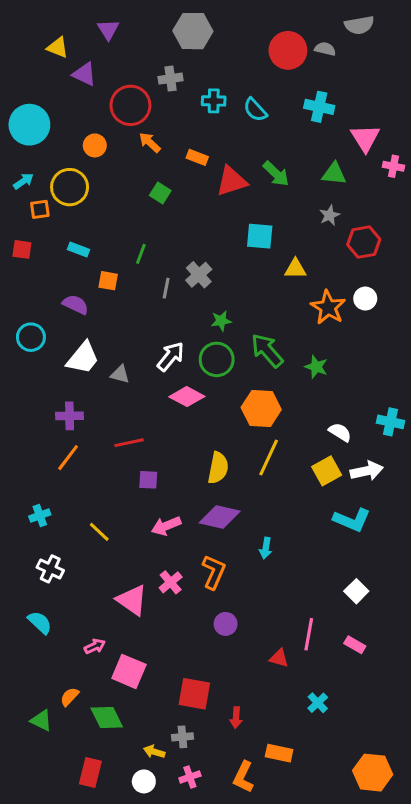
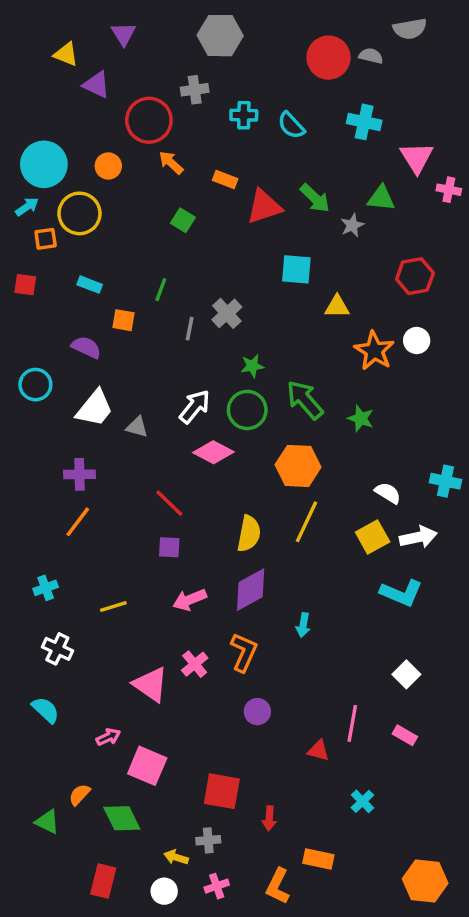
cyan circle: (29, 125) -> (44, 164), moved
gray star: (330, 215) -> (352, 225), moved
red line: (129, 443) -> (169, 503), moved, turned 56
purple diamond: (220, 517) -> (251, 590), turned -42
yellow line: (99, 532) -> (113, 607), turned -60

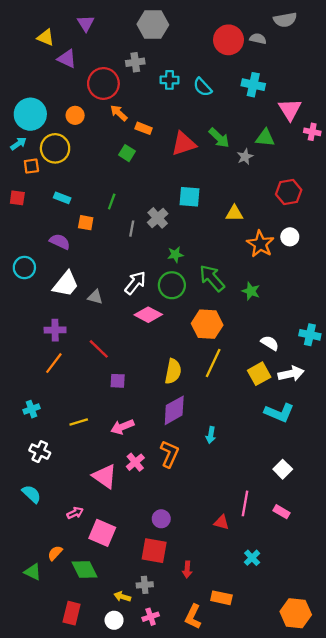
orange rectangle: (225, 180) -> (144, 128), moved
cyan square: (296, 269) -> (190, 197), moved
red line: (169, 503) -> (99, 349), moved
pink arrow: (190, 600) -> (122, 427), moved
purple circle: (257, 712) -> (161, 519), moved

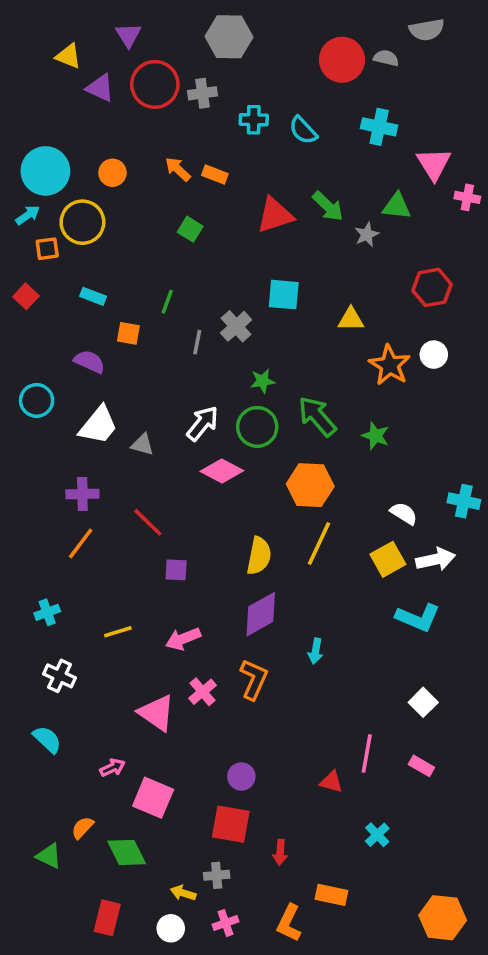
red circle: (103, 83) -> (155, 84), moved
orange rectangle: (144, 128) -> (215, 174), moved
red square: (17, 198) -> (26, 296), turned 35

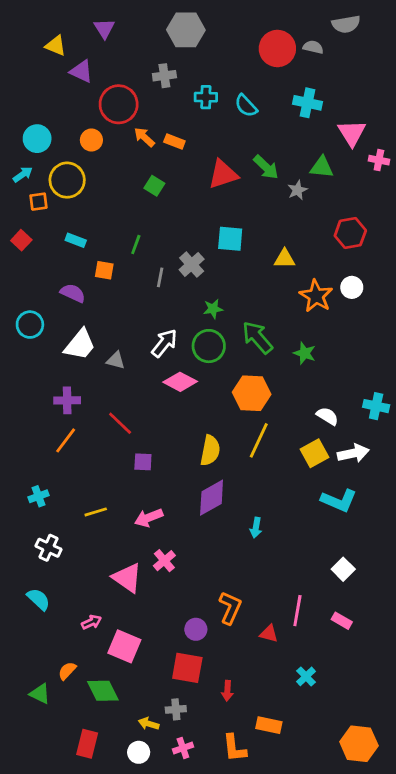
red circle: (155, 84) -> (119, 104), moved
cyan circle: (45, 171) -> (37, 139), size x0.7
orange L-shape: (254, 679) -> (230, 608), moved
orange L-shape: (289, 923) -> (234, 748), turned -32

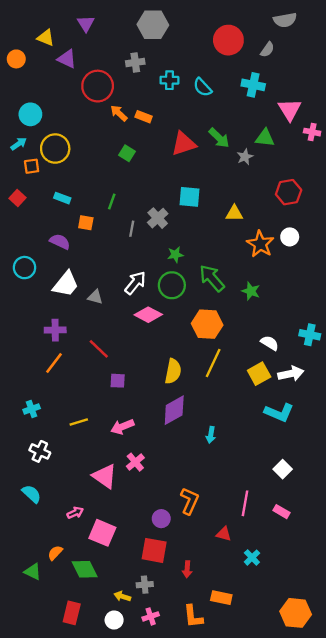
gray semicircle: (313, 47) -> (267, 50), moved, turned 112
orange circle: (91, 140) -> (16, 59), moved
red triangle: (269, 634) -> (224, 534), moved

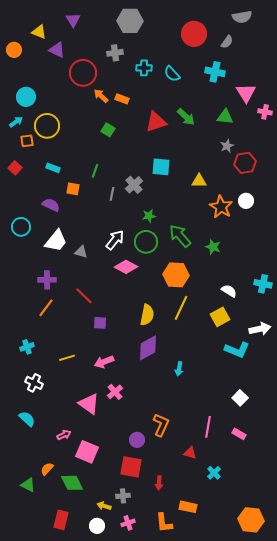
gray star: (245, 157) -> (227, 146), moved
white arrow: (291, 374) -> (260, 329), moved

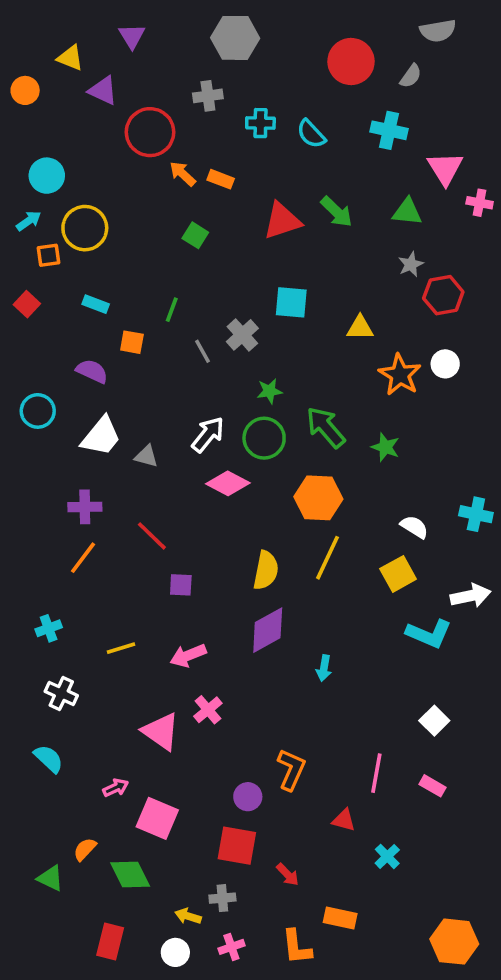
gray line: (112, 194) -> (203, 351), turned -40
red arrow: (159, 483) -> (288, 875), turned -48

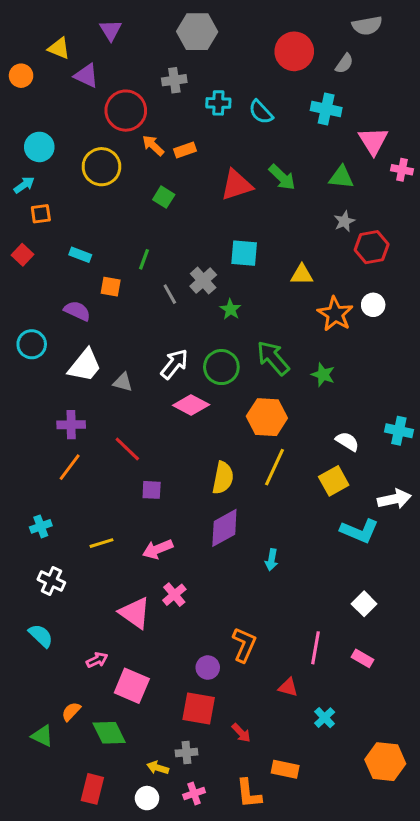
orange rectangle: (221, 179) -> (185, 150), turned -40
yellow circle: (85, 228) -> (101, 167), moved
green star: (270, 391) -> (230, 309), moved, turned -30
orange hexagon: (454, 942) -> (385, 762), moved

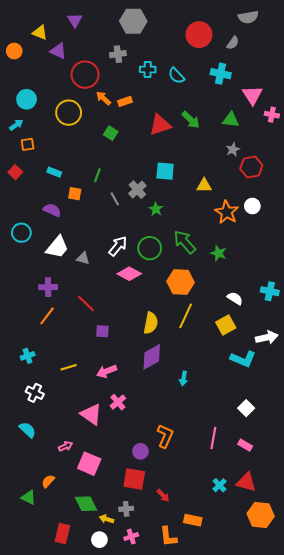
red triangle: (288, 687) -> (246, 482), moved, size x1.5
green diamond: (109, 733) -> (86, 504), moved

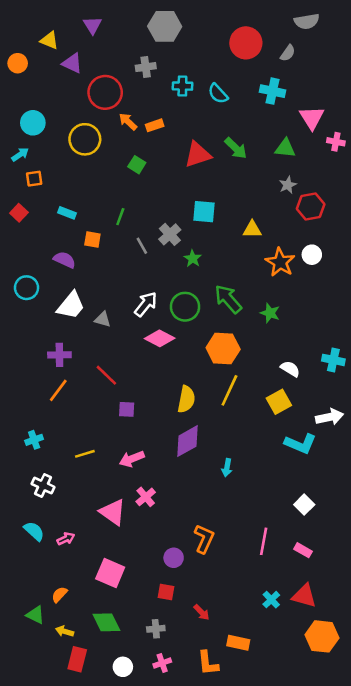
pink arrow: (66, 446) -> (66, 539), moved
red square: (134, 479) -> (166, 592), size x0.6
yellow arrow: (107, 519) -> (65, 631), moved

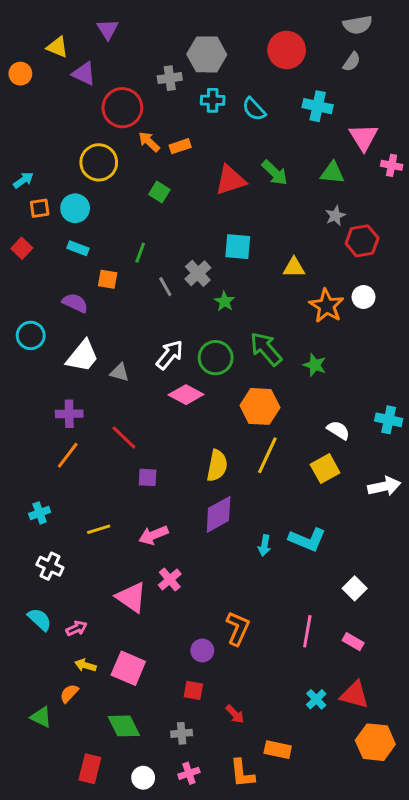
gray hexagon: (165, 26) -> (207, 54), moved
gray semicircle: (288, 53) -> (352, 62), moved
cyan circle: (33, 123) -> (75, 208), moved
cyan L-shape: (300, 444) -> (307, 540), moved
yellow arrow: (65, 631) -> (85, 665), moved

